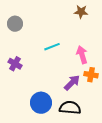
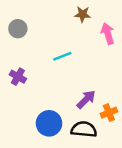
brown star: (81, 12) -> (83, 14), moved
pink arrow: (82, 55) -> (108, 33), moved
orange cross: (91, 75) -> (109, 113), moved, turned -32

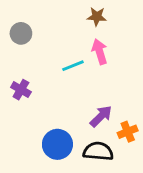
pink arrow: (108, 33) -> (100, 52), moved

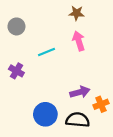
cyan line: (73, 66) -> (46, 52), moved
purple arrow: (101, 116) -> (80, 92), turned 30

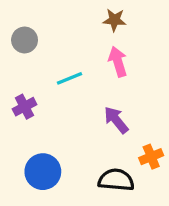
purple cross: (16, 71) -> (25, 107), turned 32
purple arrow: (80, 92) -> (116, 120), moved, turned -114
blue circle: (45, 114) -> (43, 172), moved

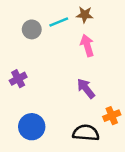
gray circle: (25, 40) -> (32, 29), moved
cyan line: (70, 78) -> (59, 22), moved

